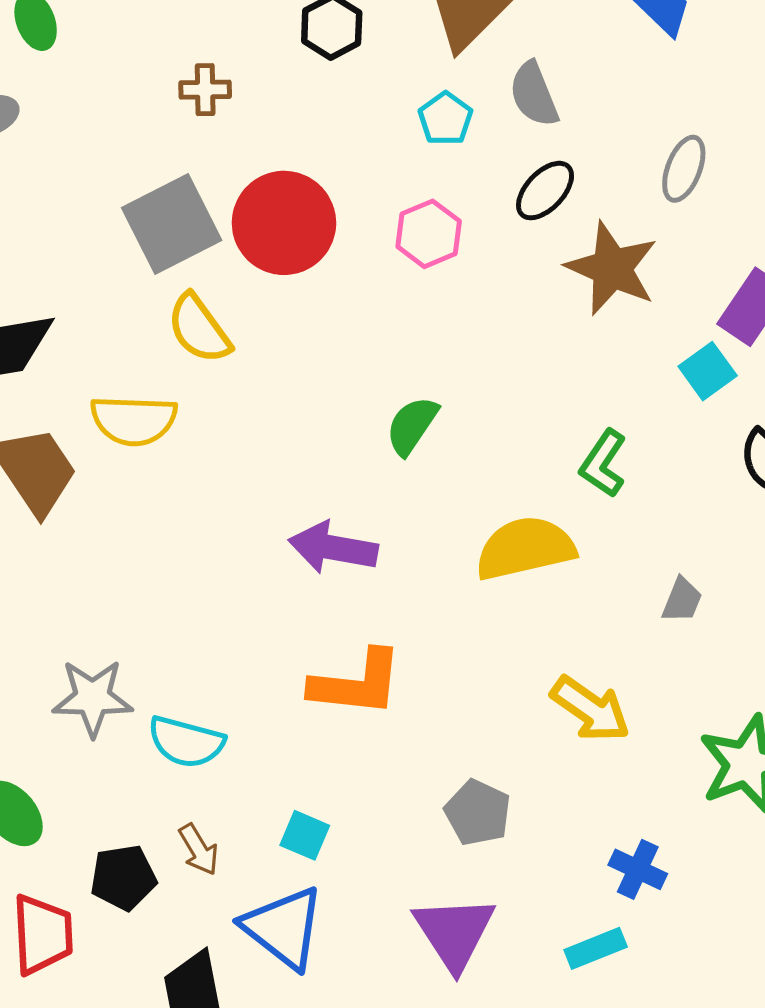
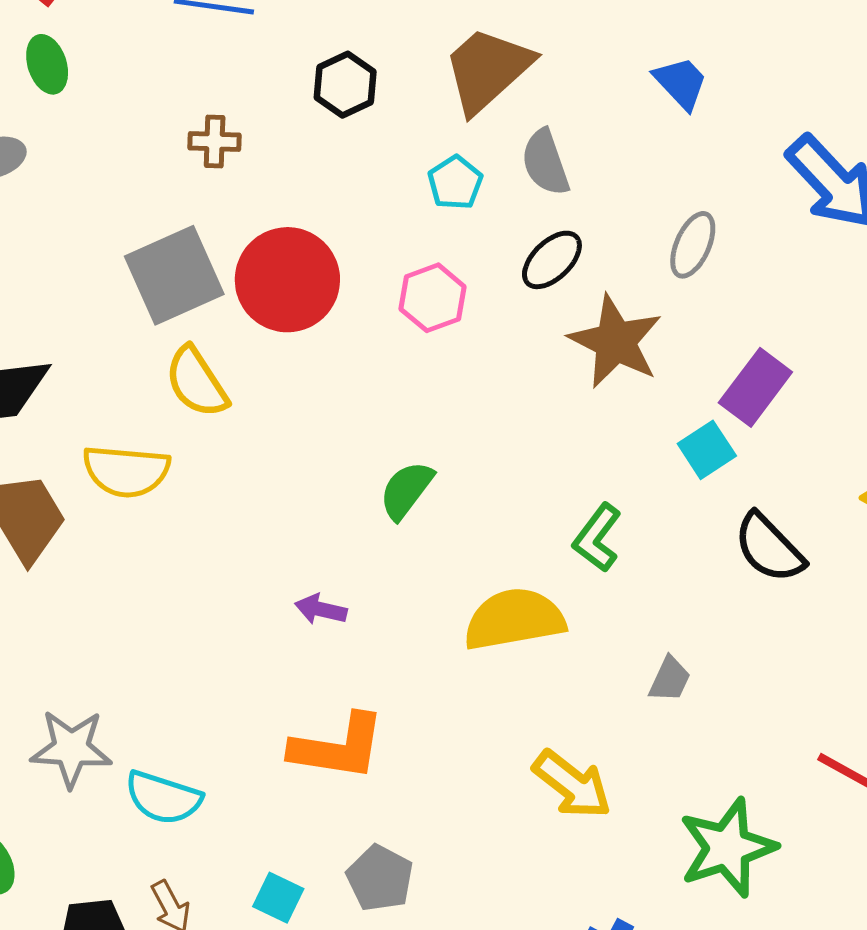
purple arrow: (333, 548) -> (321, 609), size x0.6
gray pentagon: (478, 813) -> (380, 878), moved

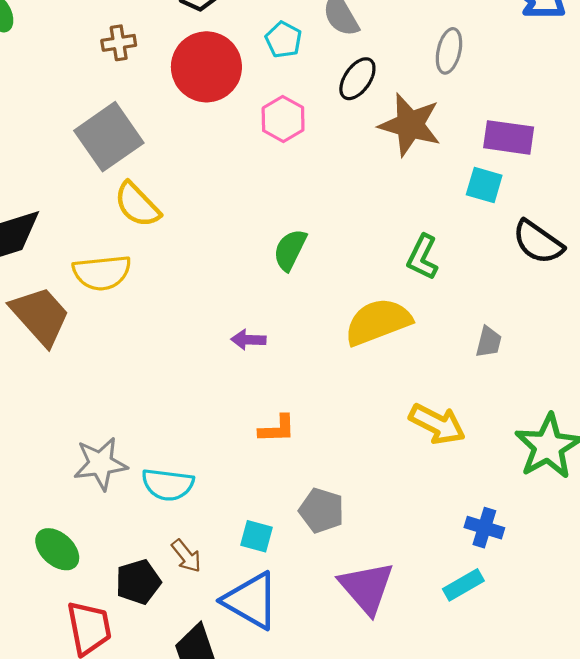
red circle: (287, 280) -> (206, 67), moved
purple rectangle: (755, 387) -> (509, 137), turned 72
cyan square: (707, 450) -> (484, 185), turned -30
orange L-shape: (338, 747) -> (277, 429), size x0.6

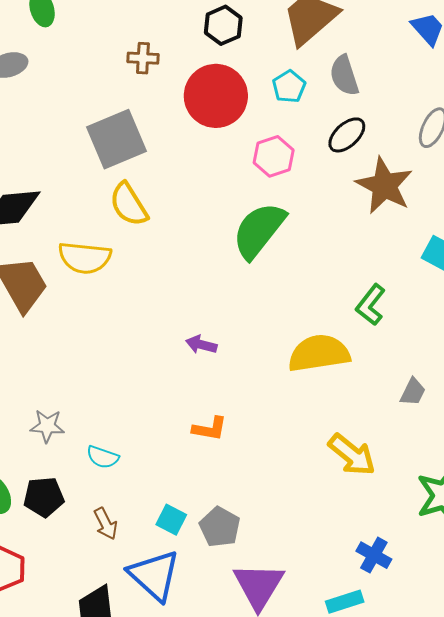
green semicircle: (290, 250) -> (259, 230), moved, size x1.6
gray star: (100, 464) -> (47, 426), size x0.7
cyan semicircle: (168, 485) -> (103, 457), size x0.7
gray pentagon: (322, 511) -> (220, 527), moved
black pentagon: (138, 582) -> (44, 497), moved

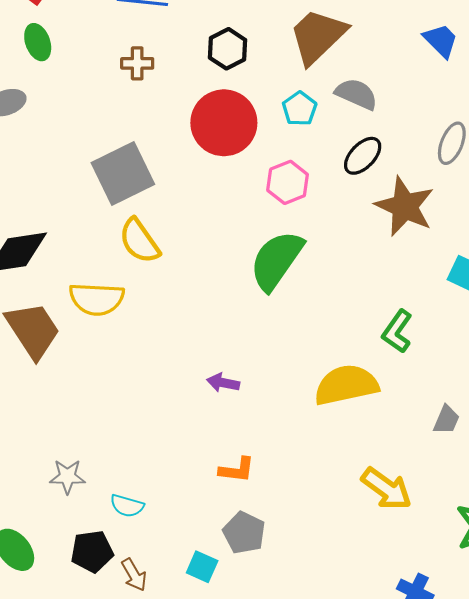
brown cross: (143, 58) -> (137, 63), moved
gray semicircle: (344, 75) -> (356, 94), turned 135
black pentagon: (44, 497) -> (92, 551), moved
gray pentagon: (220, 527) -> (244, 533), moved

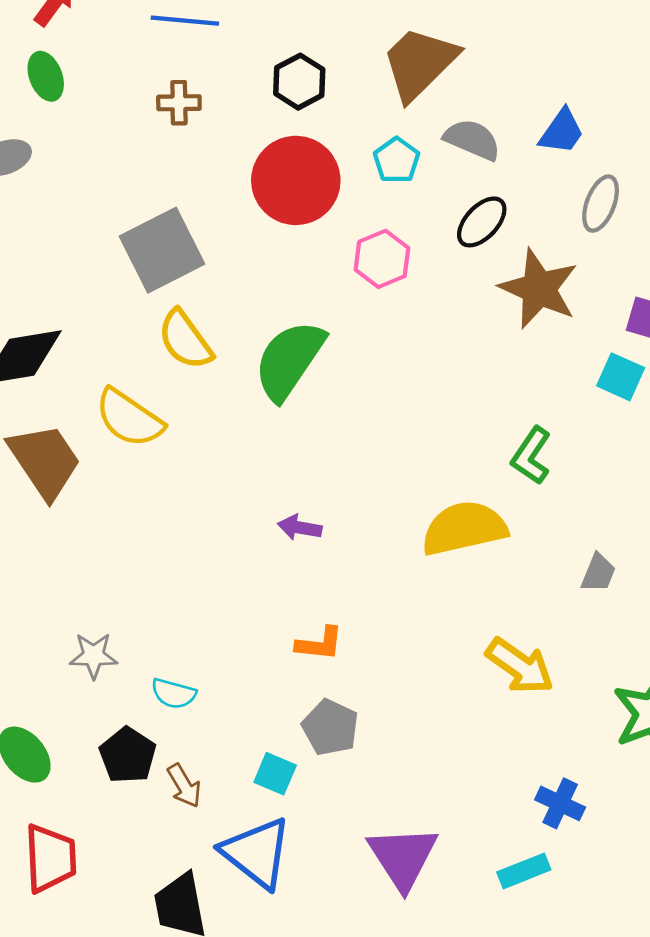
blue trapezoid: (441, 41) -> (562, 132), moved, turned 81
green semicircle: (276, 260) -> (289, 360), moved
yellow semicircle: (97, 299) -> (129, 418), turned 32
black pentagon: (92, 551) -> (128, 755), turned -30

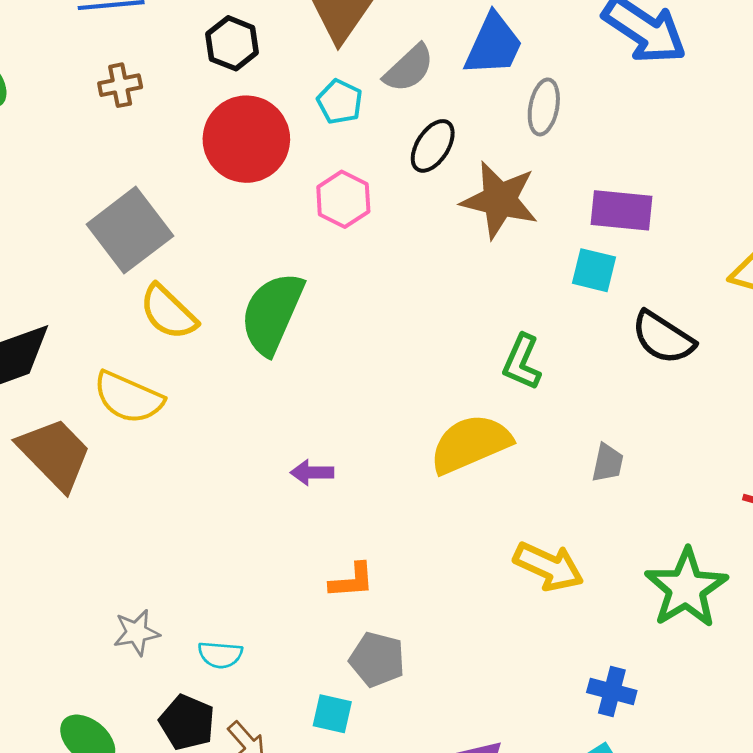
blue trapezoid: (562, 132) -> (494, 45), size x1.4
gray semicircle: (472, 140) -> (409, 68), turned 124

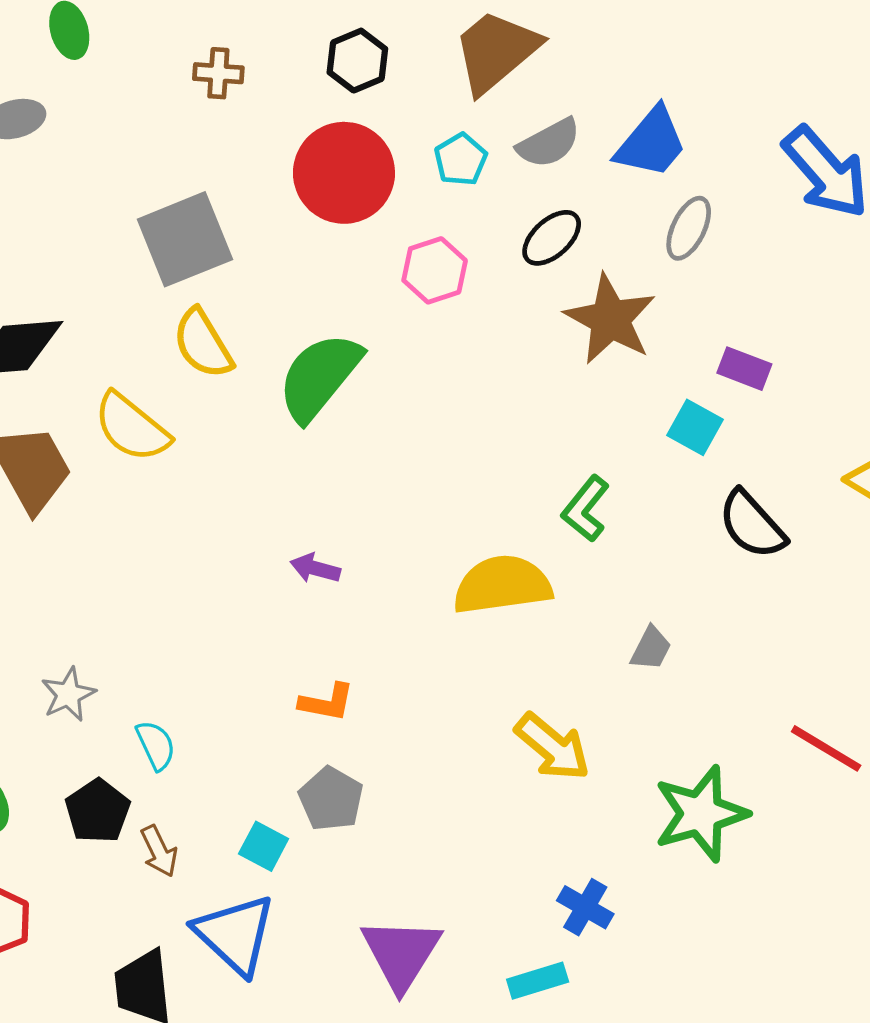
purple rectangle: (622, 210) -> (744, 369), size x0.7
gray star: (136, 633) -> (68, 694), turned -30
cyan semicircle: (220, 655) -> (156, 745), turned -135

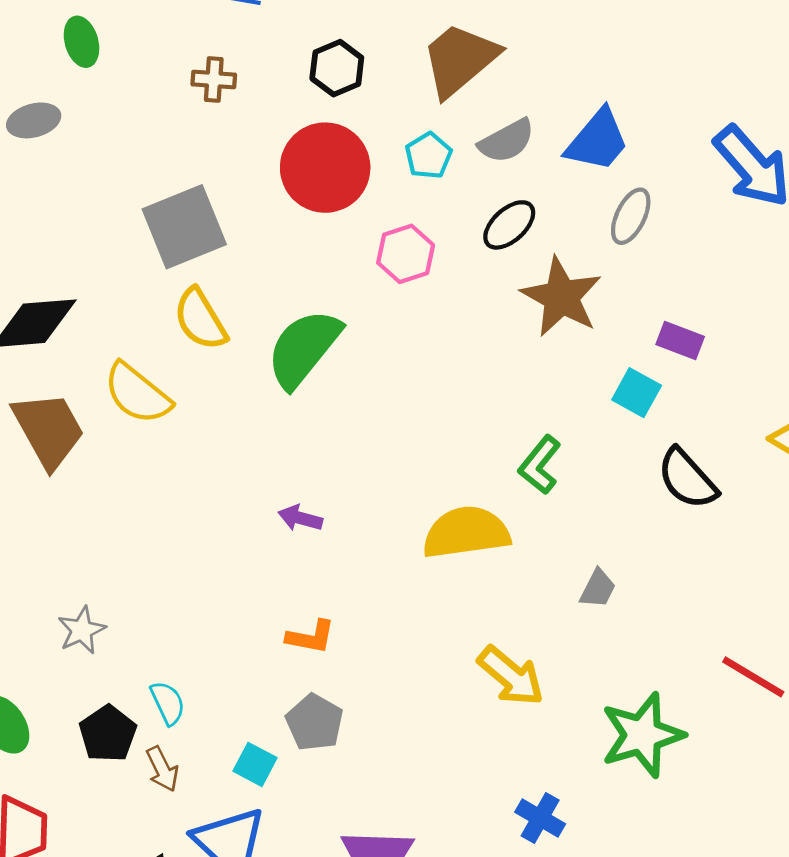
cyan semicircle: (156, 745) -> (168, 703), moved

